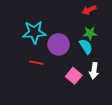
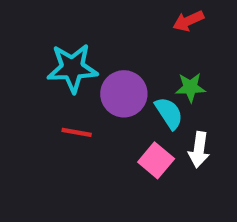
green star: (90, 33) -> (190, 87), moved
cyan semicircle: (86, 46) -> (169, 113), moved

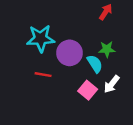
red arrow: (188, 21) -> (106, 12), turned 147
white arrow: (199, 150) -> (112, 84), turned 30

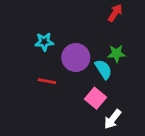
cyan star: (41, 38) -> (44, 42), size x0.6
white arrow: (112, 84) -> (113, 119), moved

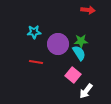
red arrow: (115, 13) -> (88, 10), turned 64
green star: (116, 54) -> (81, 41), moved

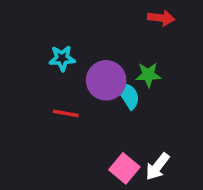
cyan semicircle: (79, 53) -> (128, 95), moved
pink square: (73, 75) -> (124, 168), moved

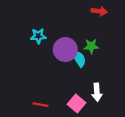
red line: (66, 113) -> (41, 105), moved
white arrow: (157, 167) -> (97, 92), moved, turned -42

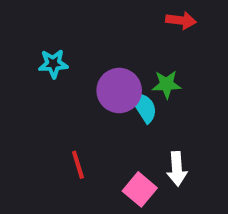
cyan star: (38, 36) -> (53, 64), moved
red line: (41, 105) -> (78, 165), moved, turned 63

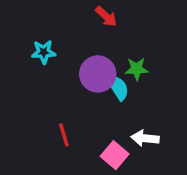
red arrow: (181, 20) -> (106, 16), moved, turned 35
white arrow: (177, 169) -> (145, 138), turned 100

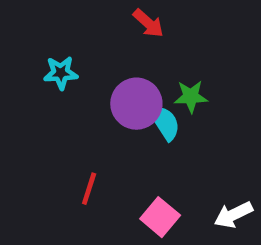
red line: (64, 135) -> (89, 189), turned 35
white arrow: (145, 138) -> (233, 215), moved, turned -32

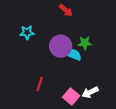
cyan semicircle: (165, 122) -> (73, 54), turned -35
white arrow: (233, 215) -> (90, 92), moved

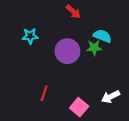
cyan semicircle: (73, 54) -> (102, 36), moved
white arrow: (90, 92) -> (111, 97), moved

